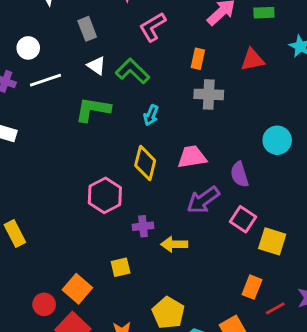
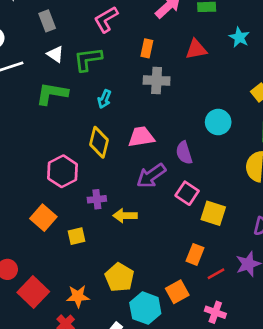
green L-shape: (133, 71) -> (88, 59), turned -52
orange square: (77, 289) -> (43, 218), moved

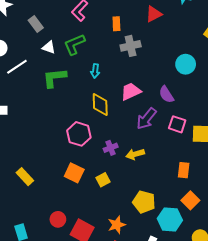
orange rectangle: (195, 254) -> (184, 170), moved

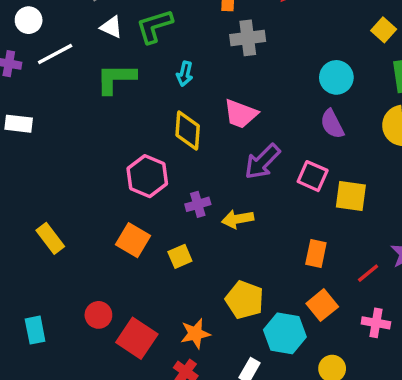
pink trapezoid: (131, 91) -> (241, 114), turned -140
purple semicircle: (166, 94) -> (332, 124), moved

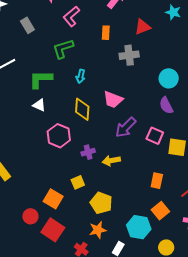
white triangle: (111, 27) -> (39, 105), moved
gray cross: (248, 38) -> (129, 55), moved
orange square: (133, 240) -> (53, 199), moved
yellow pentagon: (245, 300) -> (101, 203), moved
orange star: (195, 334) -> (98, 230), moved

